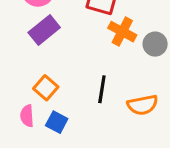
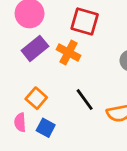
orange cross: (122, 32) -> (69, 52), moved
black line: (102, 89) -> (85, 100), turned -45

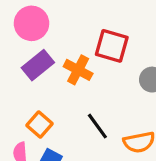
red square: (85, 22) -> (112, 46), moved

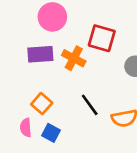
pink circle: (32, 23) -> (52, 17), moved
purple rectangle: (38, 65) -> (40, 54), turned 35

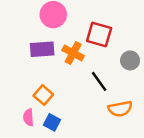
black line: (90, 105) -> (99, 81), moved

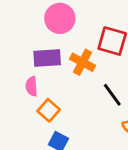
pink semicircle: (28, 117) -> (32, 86), moved

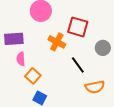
purple rectangle: (47, 58) -> (14, 39), moved

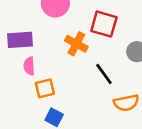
orange square: (33, 76) -> (45, 88), turned 35

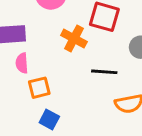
black line: (104, 74) -> (104, 72), turned -50

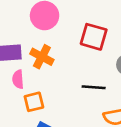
orange cross: (74, 39) -> (42, 57), moved

